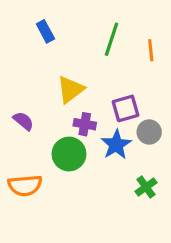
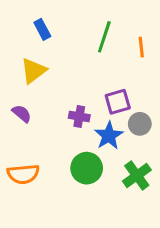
yellow triangle: (71, 90) -> (34, 71), moved
green circle: (69, 154) -> (87, 168), moved
green cross: (146, 187) -> (137, 176), size x1.4

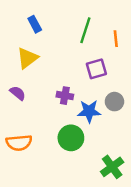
purple square: (118, 102) -> (96, 69), moved
blue star: (109, 136) -> (89, 111), turned 30
green cross: (137, 176) -> (112, 167), moved

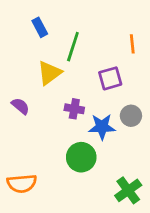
green line: (85, 30) -> (73, 47), moved
yellow triangle: (27, 58) -> (49, 73), moved
orange semicircle: (19, 143) -> (22, 183), moved

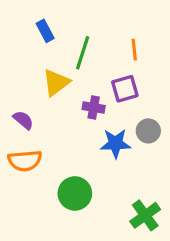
orange line: (132, 44) -> (134, 50), moved
purple cross: (74, 109) -> (94, 107), moved
green circle: (81, 157) -> (75, 193), moved
orange semicircle: (22, 183) -> (25, 161), moved

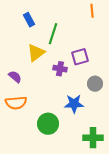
orange line: (134, 50) -> (92, 11), moved
blue star: (115, 143) -> (74, 104), moved
green cross: (145, 215) -> (93, 138), turned 36

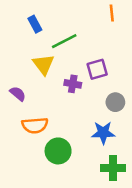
green line: (53, 34) -> (64, 41), turned 45
yellow triangle: (36, 53) -> (43, 64), turned -30
orange semicircle: (16, 103) -> (35, 125), moved
blue star: (74, 104) -> (103, 133), moved

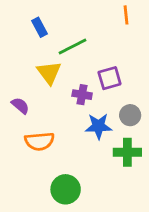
blue star: (103, 133) -> (99, 126), moved
green circle: (58, 151) -> (66, 189), moved
green cross: (113, 168) -> (127, 152), moved

